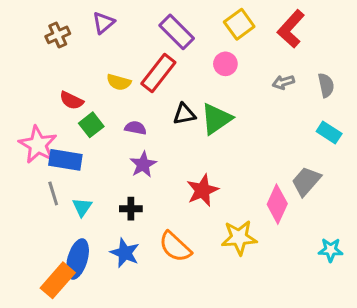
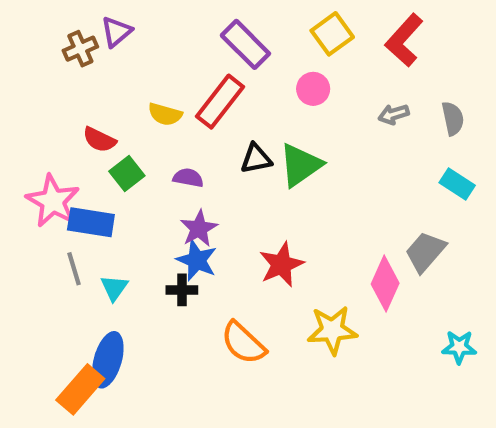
purple triangle: (103, 23) -> (116, 32), moved
blue star: (125, 253) -> (197, 260), moved

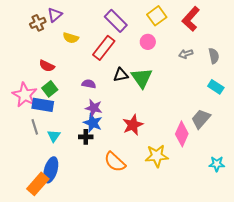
yellow semicircle: (165, 114) -> (71, 38), moved
green triangle: (300, 165) -> (142, 78), turned -30
green square: (127, 174) -> (50, 89), moved
purple star: (199, 229) -> (94, 108), turned -30

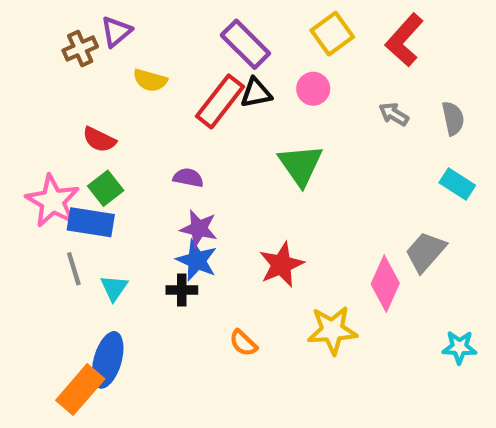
gray arrow: (186, 54) -> (394, 114), turned 48
black triangle: (121, 75) -> (256, 93), moved
orange semicircle: (115, 162) -> (243, 343), size x0.6

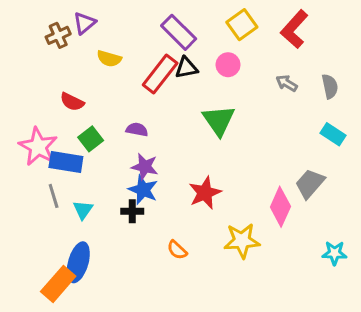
green square: (106, 188) -> (91, 139), moved

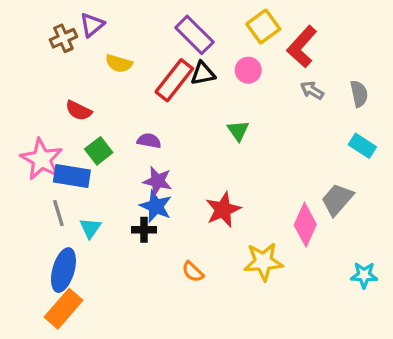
red L-shape: (294, 29) -> (302, 47), moved
green triangle: (219, 120) -> (238, 131), size x0.6
blue ellipse: (78, 262) -> (63, 270), moved

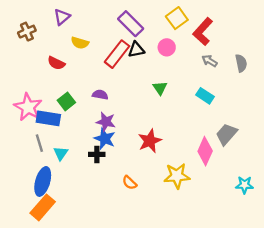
brown cross: (63, 38) -> (27, 32), moved
red semicircle: (79, 110) -> (56, 63), moved
cyan rectangle: (362, 146) -> (205, 96), moved

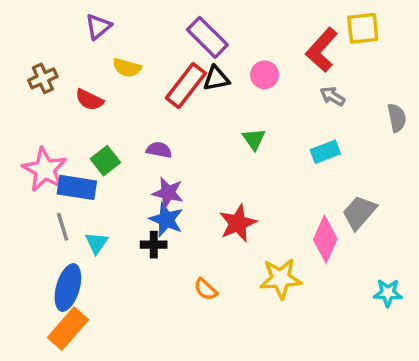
yellow square: (177, 18) -> (363, 28), moved, turned 30
brown cross: (27, 32) -> (43, 78), moved
gray semicircle: (241, 63) -> (397, 118), moved
cyan rectangle: (205, 96) -> (325, 152), turned -54

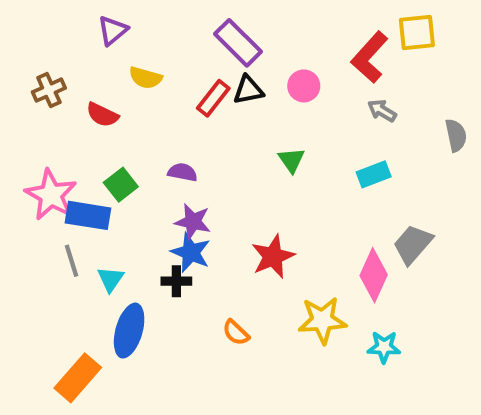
red rectangle: (186, 86) -> (213, 98), size x0.7
blue ellipse: (68, 288) -> (129, 331), moved
cyan star: (388, 293) -> (384, 347), moved

